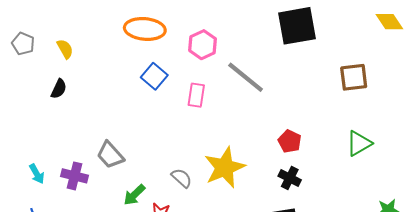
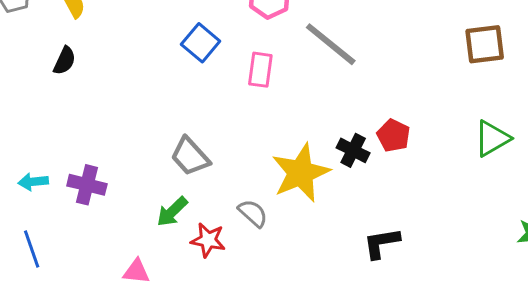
gray trapezoid: (110, 155) -> (190, 156), moved
cyan arrow: (37, 174) -> (33, 182), turned 114
gray semicircle: (182, 178) -> (253, 213), moved
black cross: (290, 178) -> (353, 150), moved

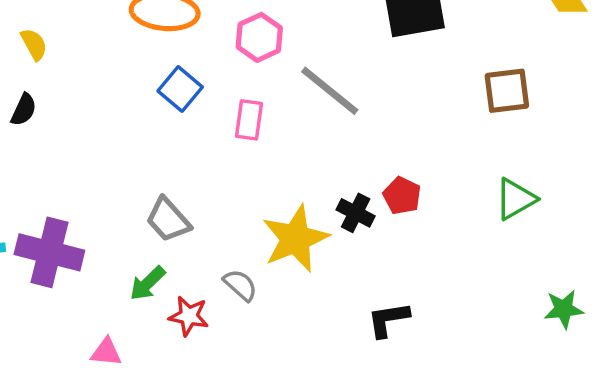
purple cross: (87, 185) -> (49, 252), size x1.5

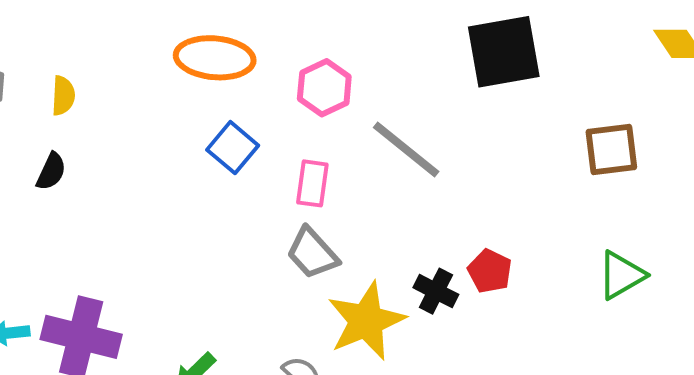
yellow semicircle: (34, 44) -> (63, 96), turned 32
gray trapezoid: (168, 220) -> (312, 253), moved

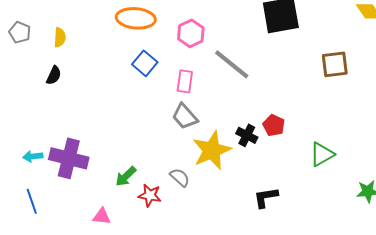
green triangle: (621, 275) -> (322, 154), moved

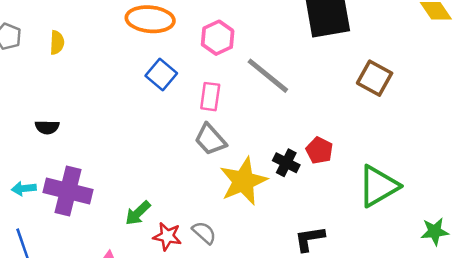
brown square: (335, 64) -> (375, 78), moved, turned 36
black semicircle: (54, 75) -> (47, 127), moved, turned 66
green triangle: (322, 154) -> (378, 186), size x1.4
gray semicircle: (180, 177) -> (204, 233), moved

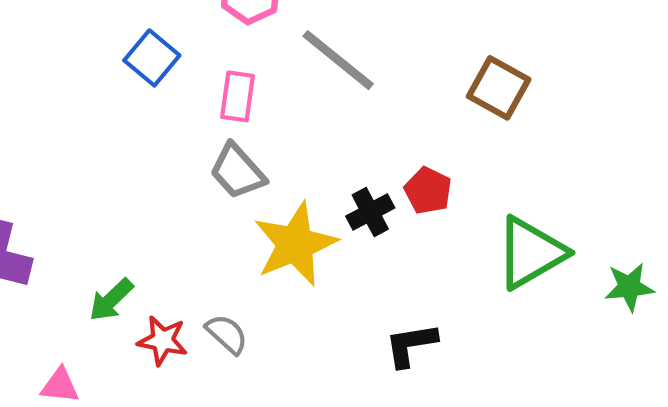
brown square: (375, 78) -> (499, 88), moved
black cross: (286, 163) -> (370, 212), turned 35
green star: (435, 231) -> (629, 287), moved

